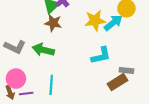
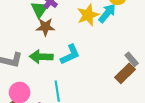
cyan L-shape: (101, 56) -> (70, 55), moved
gray rectangle: (126, 70) -> (132, 59), turned 56

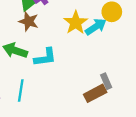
yellow star: (88, 15) -> (76, 23), turned -30

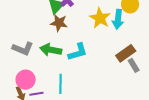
cyan arrow: (96, 27) -> (118, 19), turned 138
brown rectangle: (95, 93) -> (126, 53), moved

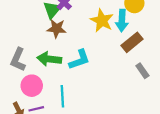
gray L-shape: (23, 49) -> (18, 60), turned 95
brown rectangle: (126, 53) -> (132, 42), moved
pink circle: (26, 80) -> (32, 86), moved

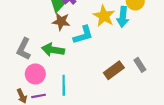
brown rectangle: (132, 42) -> (114, 70), moved
cyan L-shape: (79, 60) -> (83, 35), moved

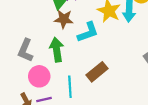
green arrow: (53, 50) -> (57, 50), turned 75
brown rectangle: (114, 70) -> (97, 72), moved

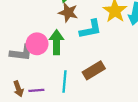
gray L-shape: (25, 50) -> (21, 53), moved, turned -115
pink circle: (39, 76) -> (37, 44), moved

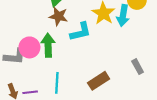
brown rectangle: (94, 70) -> (99, 81), moved

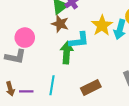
green arrow: (48, 45) -> (67, 53), moved
pink circle: (29, 47) -> (25, 38), moved

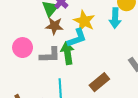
yellow star: (102, 25) -> (84, 21), moved
gray L-shape: (15, 57) -> (50, 55), moved

